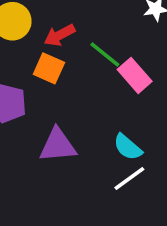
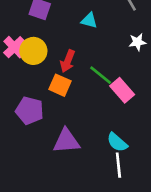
red arrow: (59, 35) -> (68, 61), turned -40
white line: (129, 179) -> (118, 165), turned -60

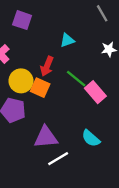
cyan triangle: (89, 20) -> (67, 40), moved, turned -35
yellow circle: (33, 51) -> (21, 81), moved
white line: (118, 165) -> (58, 159), moved, turned 65

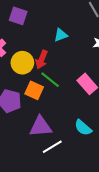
green line: (76, 79) -> (50, 80), moved
yellow circle: (21, 81) -> (22, 63), moved
orange square: (40, 88) -> (34, 90), moved

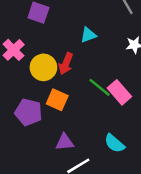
green line: (50, 80) -> (99, 87), moved
purple triangle: (40, 127) -> (65, 142), size x0.7

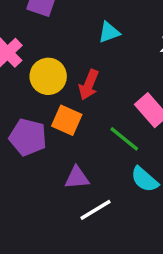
red arrow: (66, 64) -> (89, 85), moved
green line: (99, 87) -> (124, 139), moved

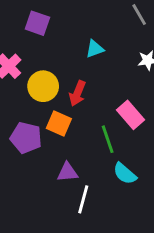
green line: (124, 139) -> (108, 139), turned 32
white line: (95, 210) -> (83, 199), turned -44

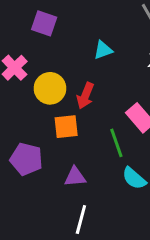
orange square: (59, 123) -> (66, 127), turned -30
purple pentagon: (26, 138) -> (26, 159), moved
white line: (83, 199) -> (81, 220), moved

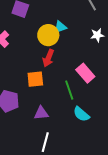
yellow circle: (50, 88) -> (48, 35), moved

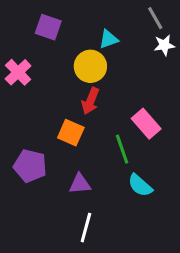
cyan triangle: (60, 27) -> (109, 39), moved
white star: (97, 35) -> (164, 45), moved
orange square: (35, 79) -> (71, 133), turned 30

